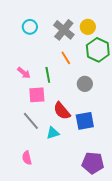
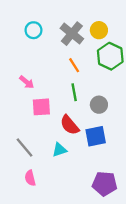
green line: (48, 75) -> (74, 92), moved
gray circle: (85, 84) -> (99, 105), moved
gray line: (31, 121) -> (24, 148), moved

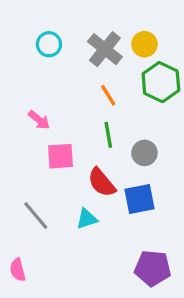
pink semicircle: (30, 178) -> (18, 270), moved

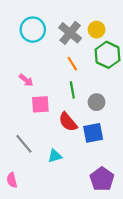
cyan circle: (49, 44) -> (33, 30), size x1.5
cyan triangle: (87, 219) -> (55, 156), moved
purple pentagon: (153, 268) -> (102, 179), turned 30

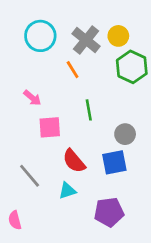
orange line: (72, 64) -> (73, 70), moved
gray circle: (97, 102) -> (125, 134), moved
red semicircle: (68, 122) -> (74, 161), moved
purple pentagon: (102, 179) -> (109, 212), moved, turned 30

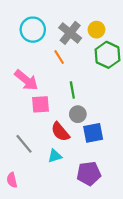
pink arrow: (32, 98) -> (26, 80), size x1.6
gray circle: (125, 134) -> (78, 114), moved

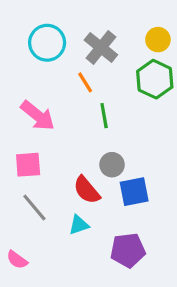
yellow circle: (96, 30) -> (158, 40), moved
green line: (72, 90) -> (104, 116), moved
pink square: (40, 104) -> (28, 165), moved
pink semicircle: (12, 180) -> (17, 260), turned -40

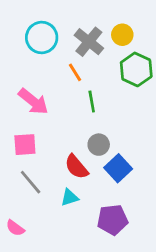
yellow circle: (158, 40) -> (122, 35), moved
blue square: (134, 192) -> (118, 168), turned -32

